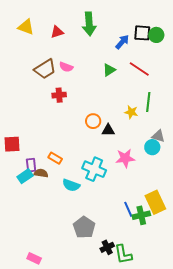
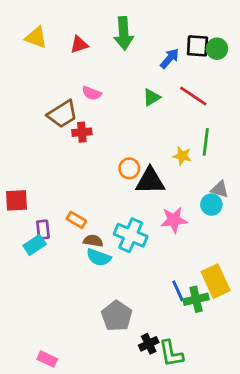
brown trapezoid: (45, 69) -> (62, 114), moved
black triangle: (108, 130) -> (150, 181), size x1.6
brown semicircle: (41, 173) -> (93, 241), moved

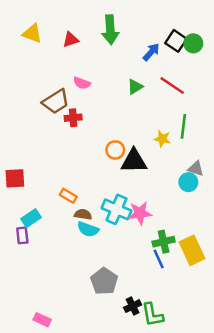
black square: (197, 46) -> (176, 41), turned 30
pink star: (174, 220) -> (140, 213), moved
purple rectangle: (43, 230) -> (22, 235), moved
green cross: (196, 299) -> (164, 242), moved

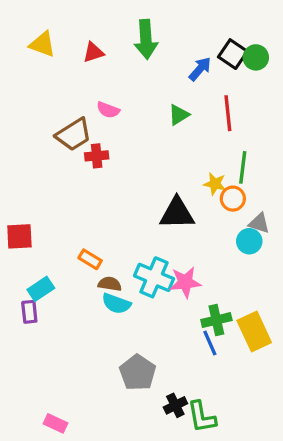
red line: (172, 86) -> (228, 113), turned 50
orange circle: (115, 150) -> (233, 199), moved

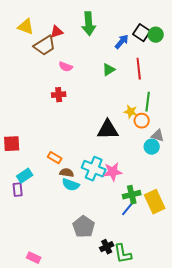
brown trapezoid: (74, 135) -> (45, 46), moved
blue line: (210, 343) -> (128, 209), turned 63

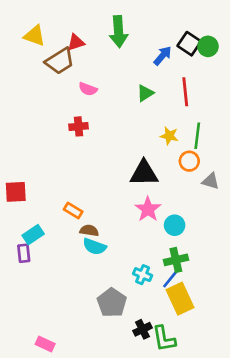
yellow star: (131, 112) -> (169, 136), moved
cyan circle: (152, 147) -> (175, 225), moved
cyan cross: (94, 169) -> (143, 275), moved, size x0.6
pink star: (113, 172) -> (148, 209), moved, turned -30
yellow rectangle: (155, 202) -> (180, 299), moved

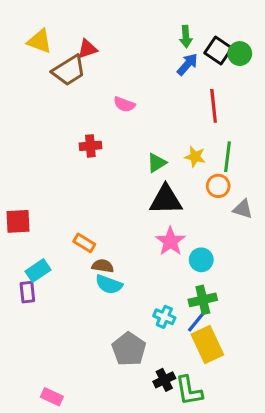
green arrow: (119, 32) -> (186, 37), moved, size x0.6
pink semicircle: (88, 89) -> (124, 104), moved
green triangle: (145, 93) -> (157, 163), moved

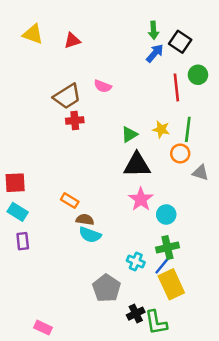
green circle: (240, 54) -> (198, 75), moved
brown trapezoid: (69, 70) -> (67, 96), moved
cyan rectangle: (38, 271) -> (18, 212), moved, turned 66

